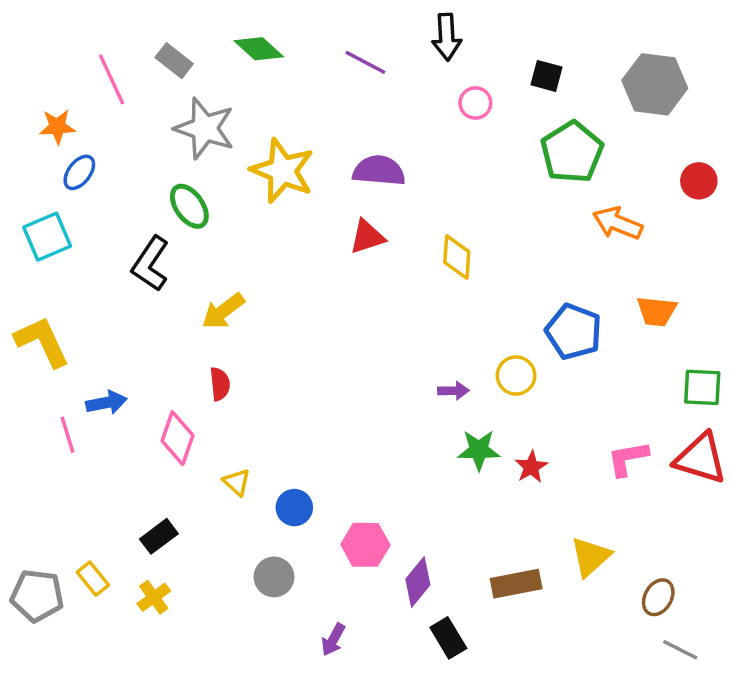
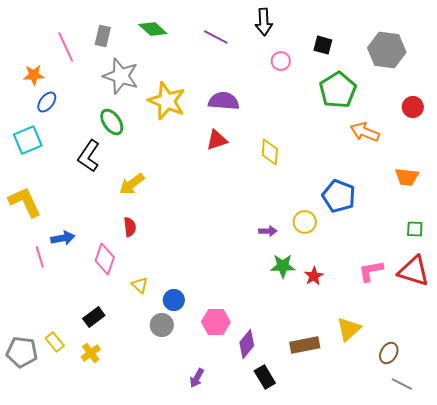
gray rectangle: (174, 61) -> (103, 36), turned 65
orange trapezoid: (657, 311) -> (407, 177), moved
green square: (702, 387) -> (415, 229), size x0.7
gray circle: (274, 577) -> (162, 325), moved

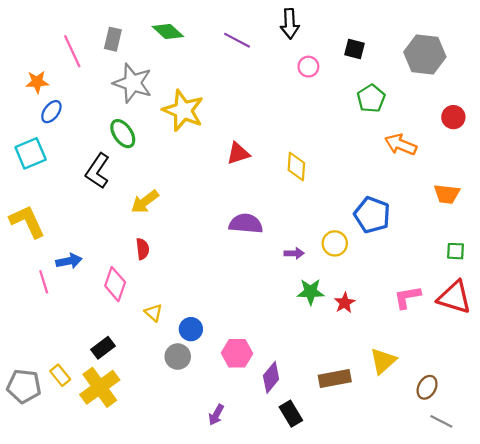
green pentagon: (338, 90) -> (371, 98), size x0.7
purple semicircle: (224, 101) -> (246, 224), moved
yellow cross: (91, 353) -> (100, 387), size x1.8

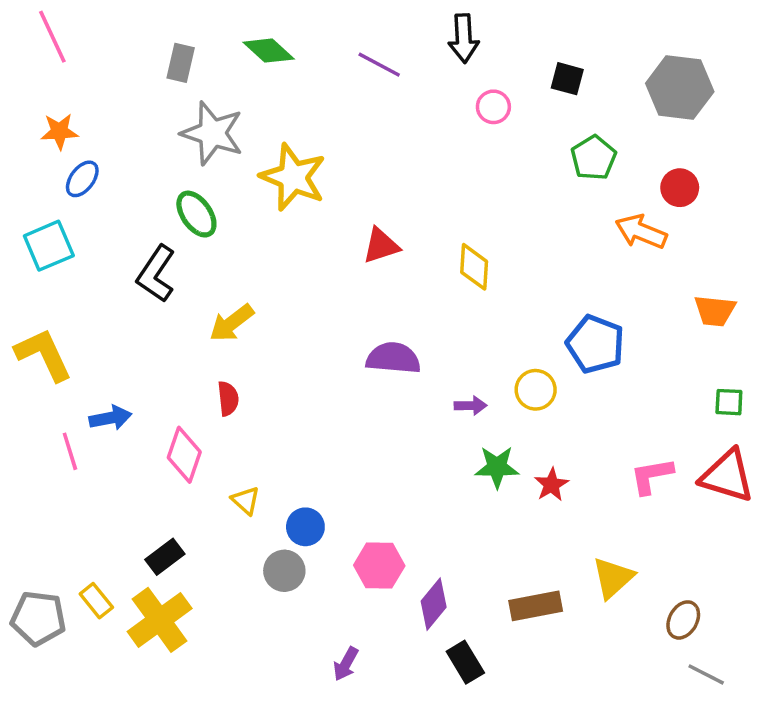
pink line: (72, 51) -> (52, 37), moved
red circle: (453, 117) -> (680, 188), moved

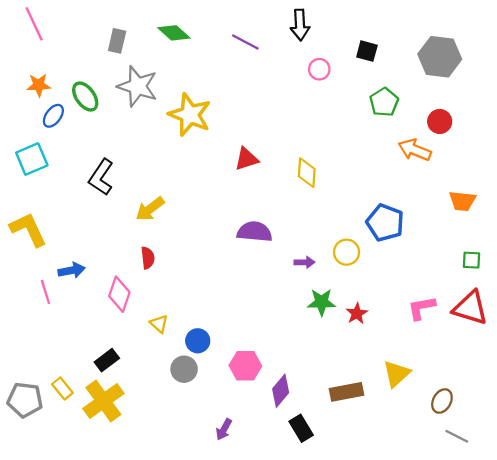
green ellipse: (196, 214) -> (85, 96), moved

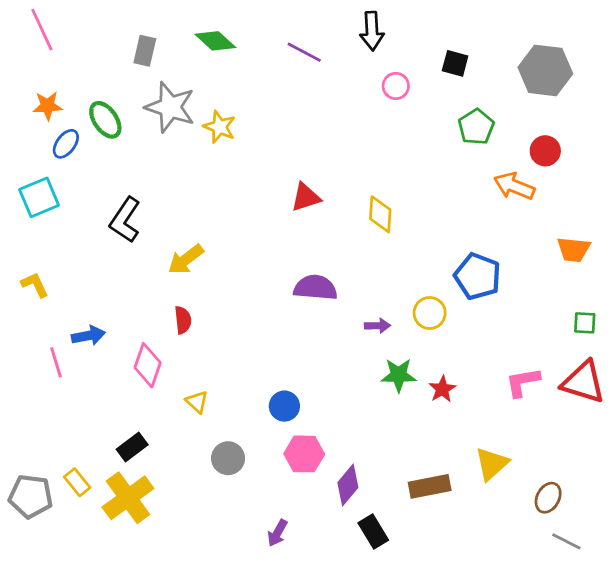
yellow star: (190, 115) -> (220, 127), moved, size x0.6
yellow L-shape: (28, 229) -> (35, 285), size x0.6
blue circle: (198, 341) -> (284, 406), moved

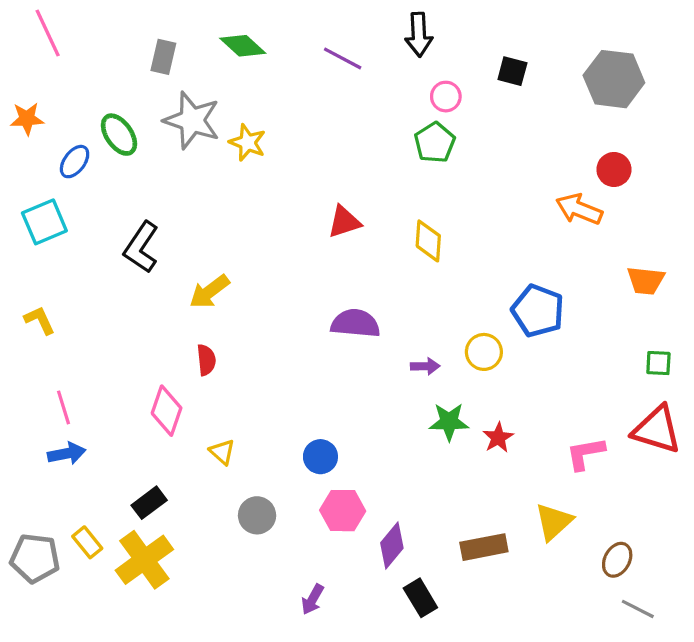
orange star: (48, 106) -> (27, 119), moved
green pentagon: (476, 127) -> (435, 143), moved
blue arrow: (88, 336) -> (67, 453), moved
pink L-shape: (523, 382) -> (585, 453), moved

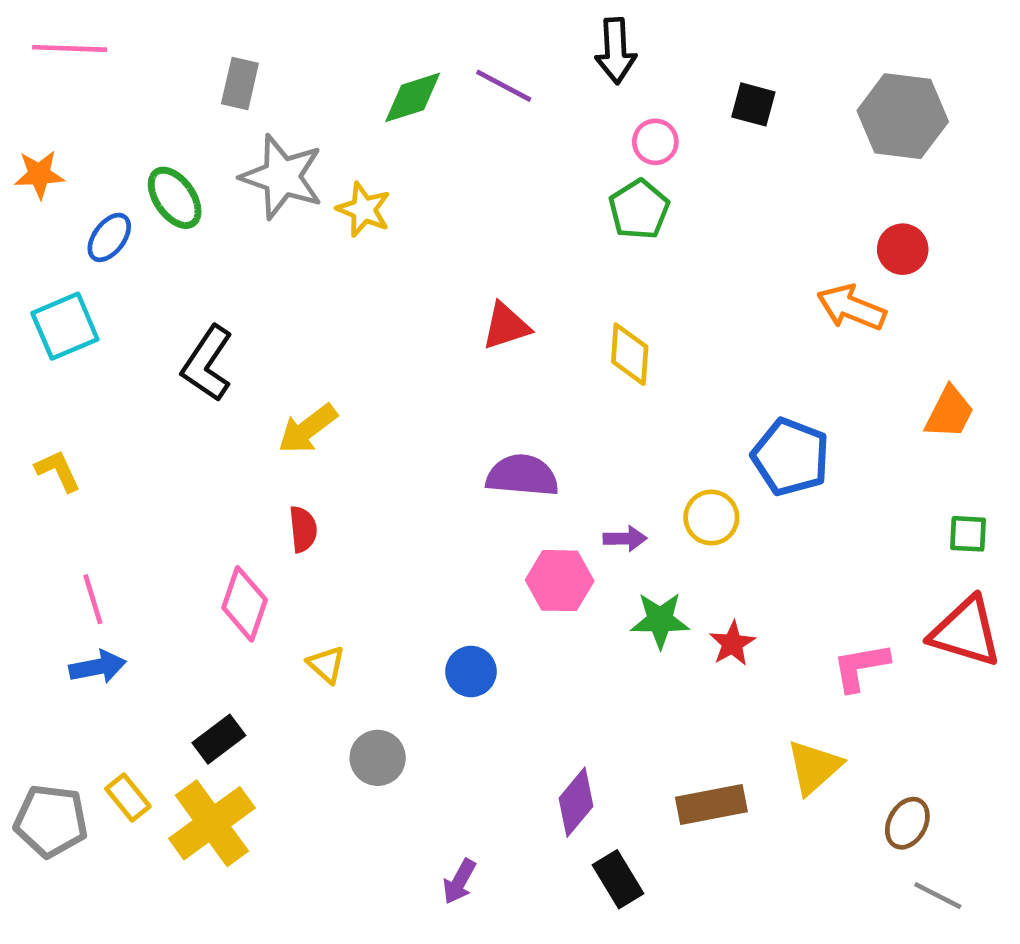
pink line: (48, 33) -> (70, 48), turned -63
green diamond: (243, 46) -> (413, 97), moved, turned -60
orange trapezoid: (646, 281) -> (949, 412), turned -69
pink hexagon: (343, 511) -> (560, 581), moved

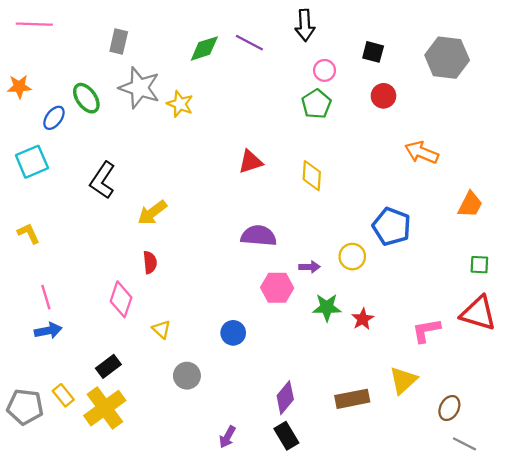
red circle: (903, 249) -> (383, 96), moved
black rectangle: (618, 879) -> (286, 436), moved

